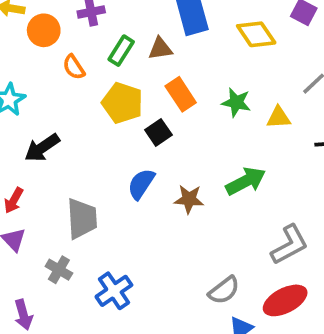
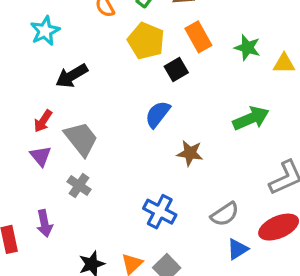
brown star: (189, 199) -> (190, 153), moved
gray trapezoid: (82, 219) -> (81, 139), moved, turned -39
blue cross: (114, 291) -> (160, 212), moved, turned -32

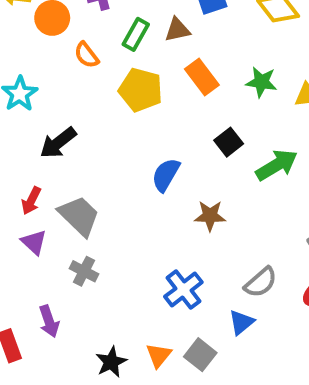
black square: (176, 69) -> (229, 142), moved
blue cross: (160, 212) -> (183, 289), turned 32
blue triangle: (237, 249) -> (241, 322), moved

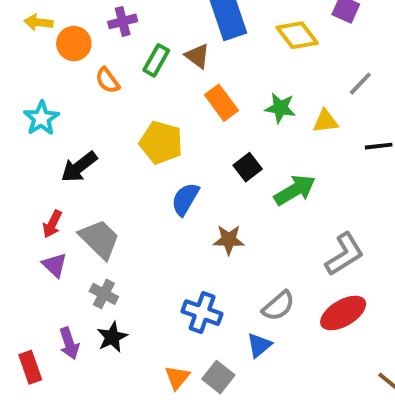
brown triangle: (177, 30) -> (197, 56), turned 48
yellow pentagon: (141, 90) -> (161, 143), moved
blue cross: (183, 289) -> (202, 313), turned -33
black star: (111, 362) -> (112, 337), moved

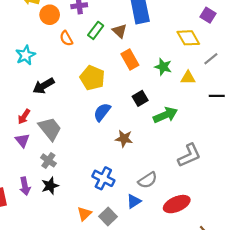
yellow diamond: (297, 35) -> (188, 38), moved
red ellipse: (343, 313) -> (177, 204), moved

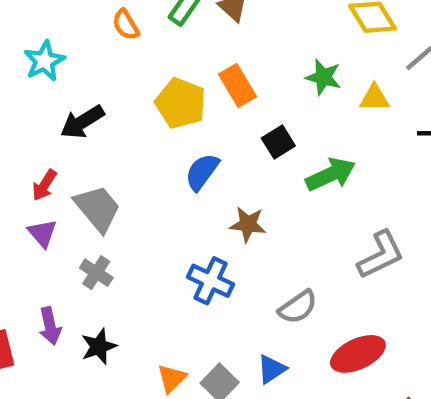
orange rectangle: (130, 59) -> (237, 85), moved
blue cross: (103, 178) -> (211, 281), moved
black star: (50, 186) -> (99, 346), moved
blue triangle: (134, 201) -> (271, 369), moved

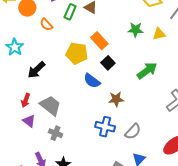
black square: (278, 142) -> (108, 63), moved
blue semicircle: (202, 172) -> (92, 81), turned -78
gray semicircle: (298, 307) -> (133, 132), moved

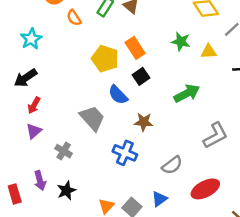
black arrow: (36, 70) -> (25, 78), moved
gray trapezoid: (50, 106) -> (92, 118), moved
purple triangle: (29, 121) -> (34, 131), turned 32
gray semicircle: (133, 132) -> (172, 165), moved

